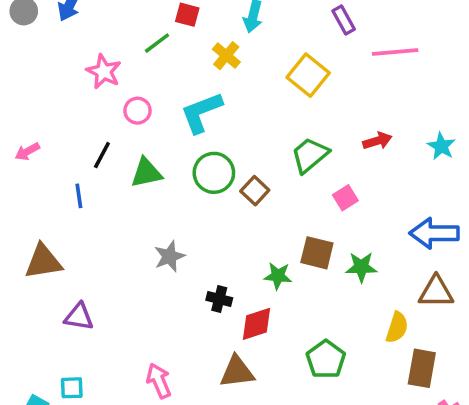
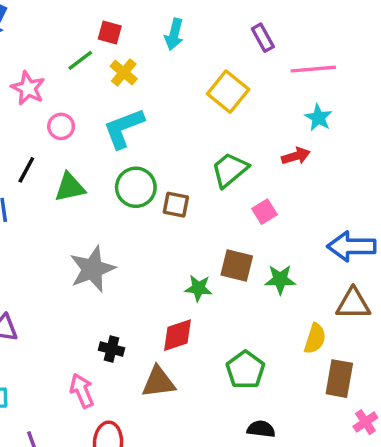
yellow cross: (226, 56) -> (124, 72), moved
cyan star: (441, 146) -> (318, 118), moved
brown square: (255, 191) -> (176, 205), turned -32
gray star: (169, 256) -> (92, 269), size x1.5
black cross: (219, 299) -> (111, 349), moved

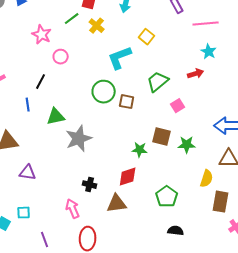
yellow square: (228, 92) -> (147, 37), moved, size x0.7
cyan L-shape: (124, 128) -> (120, 58), moved
green triangle: (70, 187) -> (56, 117), moved

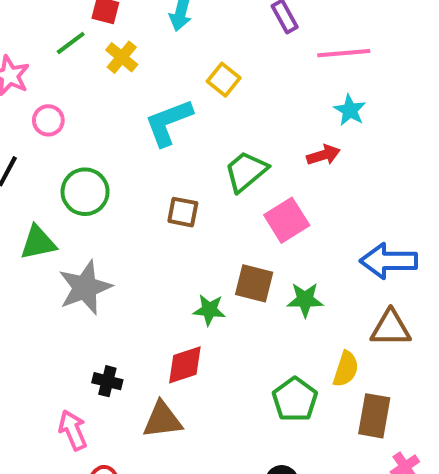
green circle: (104, 92) -> (85, 192), moved
pink square: (178, 106) -> (287, 220), size x1.5
green pentagon: (167, 197) -> (295, 400), moved

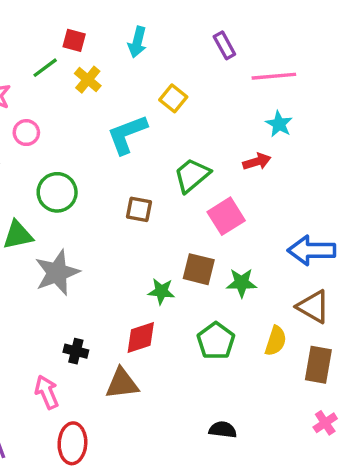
brown triangle: (391, 328) -> (313, 307), turned 30
green pentagon: (295, 400) -> (216, 341), moved
brown rectangle: (374, 416) -> (318, 365), moved

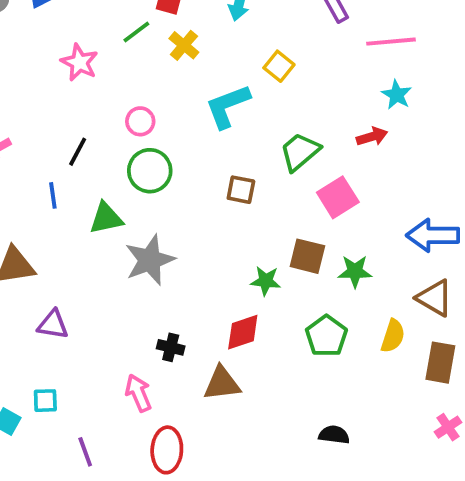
pink circle: (26, 133) -> (140, 121), moved

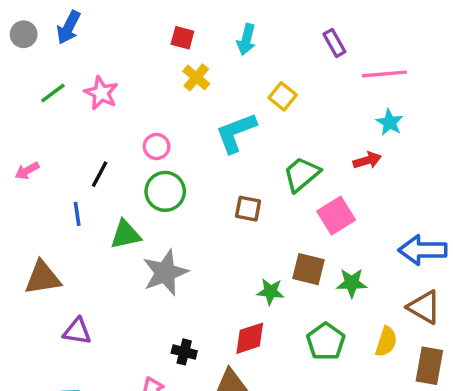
green line: (136, 32) -> (53, 93), moved

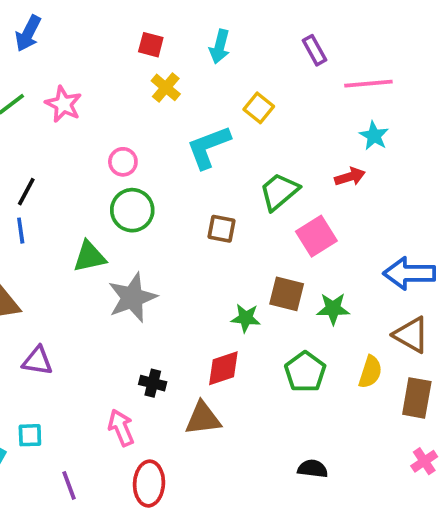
black line: (100, 174) -> (26, 192), moved
blue line: (77, 214) -> (21, 231), moved

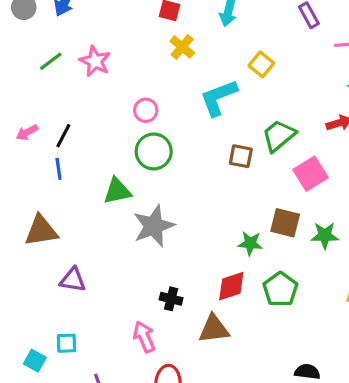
brown square: (222, 229) -> (241, 156), moved
green pentagon: (305, 372) -> (280, 289), moved

